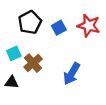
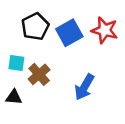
blue square: (59, 28) -> (69, 33), size x1.5
cyan square: (14, 53) -> (16, 63), turned 32

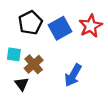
red star: (105, 30) -> (91, 26), turned 30
black triangle: (14, 97) -> (22, 84), moved, turned 48

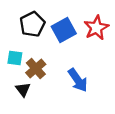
blue arrow: (73, 75) -> (78, 80), turned -65

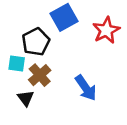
black pentagon: (32, 24) -> (36, 42), moved
blue square: (64, 30) -> (64, 17), moved

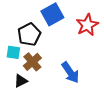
black triangle: (26, 98) -> (21, 81), turned 40

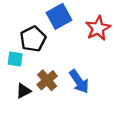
brown cross: (32, 62) -> (47, 80), moved

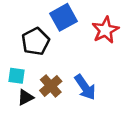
cyan square: (15, 59) -> (17, 76), moved

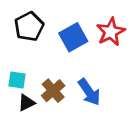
blue square: (63, 17) -> (73, 37), moved
black pentagon: (36, 41) -> (29, 26), moved

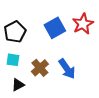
black pentagon: (29, 26) -> (15, 32), moved
black triangle: (26, 103) -> (18, 85), moved

